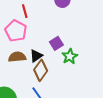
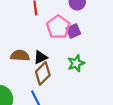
pink pentagon: (16, 31) -> (58, 27), moved
purple square: (56, 43) -> (73, 31), moved

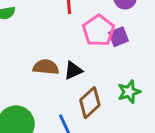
green star: (76, 63) -> (129, 92), moved
brown diamond: (43, 73) -> (90, 103), moved

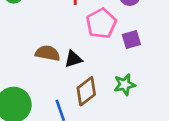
purple square: (119, 37) -> (131, 39), moved

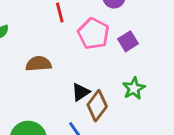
brown semicircle: (48, 53) -> (38, 64), moved
black triangle: (73, 59) -> (81, 92), moved

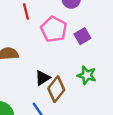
green star: (134, 88) -> (87, 75), turned -30

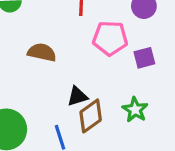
pink pentagon: (54, 29) -> (110, 38), turned 30

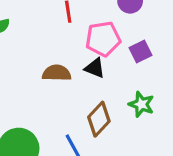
brown semicircle: (42, 52) -> (57, 73), moved
black triangle: (77, 96) -> (95, 68), moved, turned 50

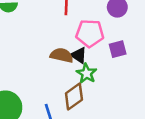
brown semicircle: (57, 73) -> (62, 55), moved
green star: (141, 104) -> (87, 73), moved

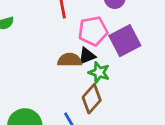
purple square: (118, 49) -> (125, 41), size x1.6
black triangle: (79, 55) -> (87, 56), turned -42

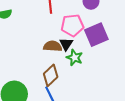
black triangle: (87, 56) -> (66, 44), turned -40
brown diamond: (92, 99) -> (51, 75), moved

